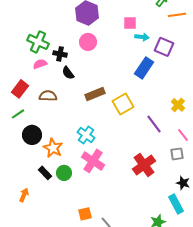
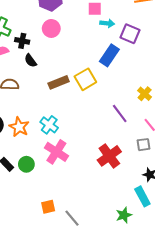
yellow square: (123, 104) -> (85, 79), moved
orange star: (53, 148) -> (19, 127), moved

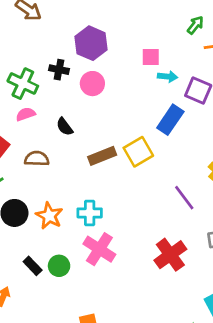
black cross: (22, 41) -> (59, 70), moved
cyan cross: (49, 125) -> (90, 213), turned -36

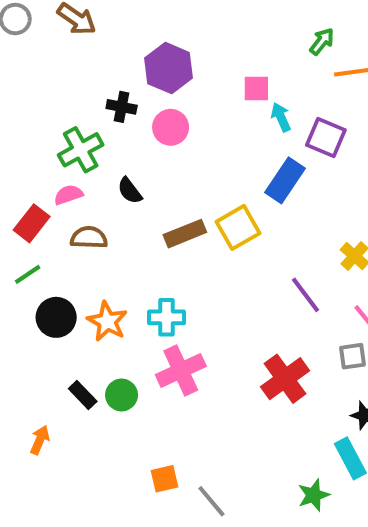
cyan arrow: (168, 77) -> (281, 117), turned -120
green cross: (23, 84) -> (81, 150), moved, turned 36
pink semicircle: (26, 114) -> (68, 195), moved
pink cross: (99, 249) -> (181, 370), turned 32

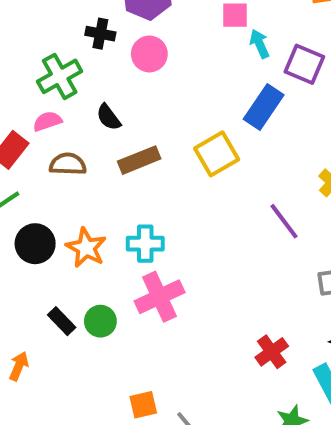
brown rectangle: (185, 234) -> (139, 160), moved
red cross: (285, 379) -> (272, 352), moved, size x0.7

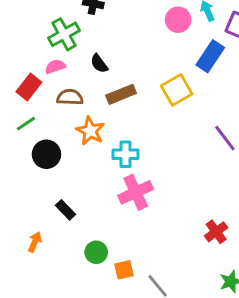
pink circle: (149, 54) -> (178, 20), moved
orange star: (86, 248) -> (90, 131), moved
green circle: (100, 321) -> (96, 252), moved

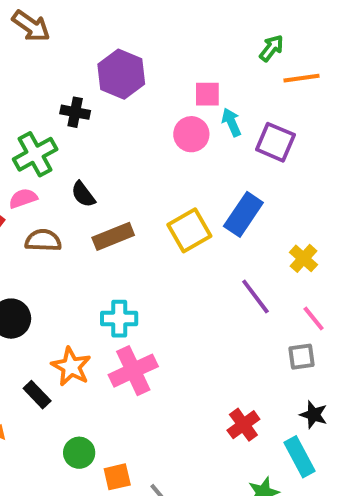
blue rectangle: (210, 56) -> (243, 214), moved
orange star: (90, 131) -> (71, 367), moved

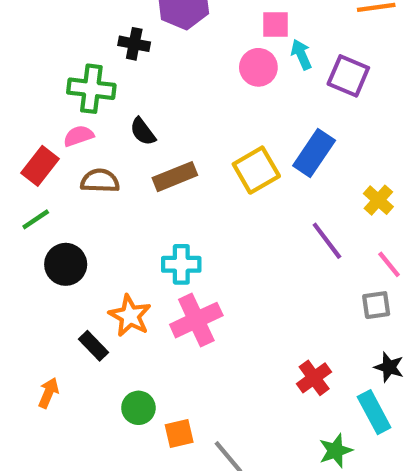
green cross: (35, 154) -> (91, 89), turned 36

